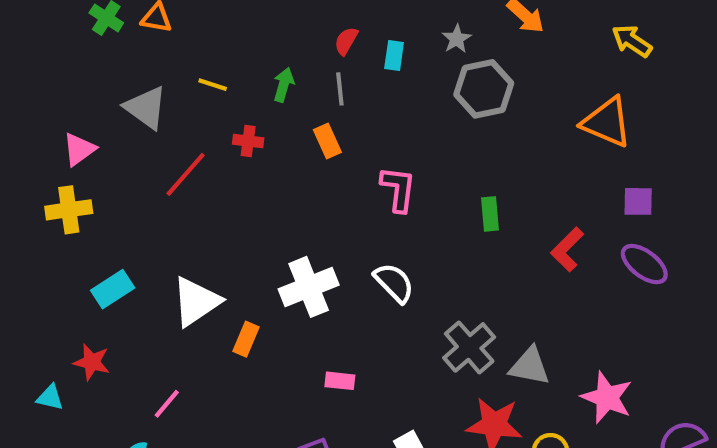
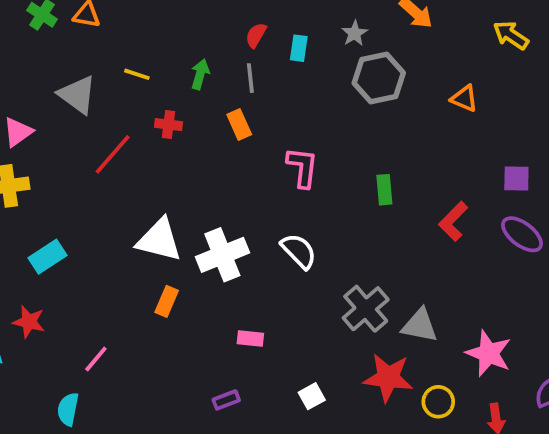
orange triangle: (607, 122) -> (464, 98), moved, size x0.6
white triangle: (196, 302) -> (159, 240), moved, turned 48

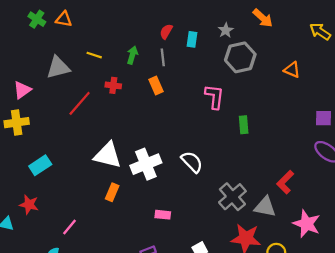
gray triangle: (77, 95) -> (58, 67), turned -50
pink L-shape: (302, 167) -> (214, 97), moved
red L-shape: (453, 221) -> (285, 182), moved

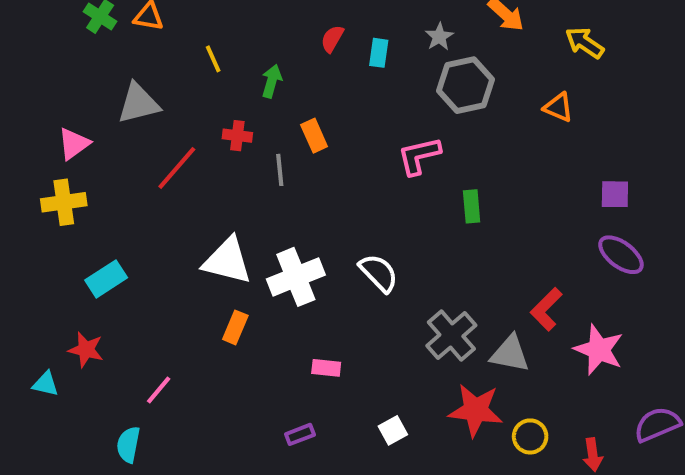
yellow arrow: (320, 31) -> (585, 43), moved
yellow line: (94, 55) -> (213, 59), moved, turned 48
gray line: (163, 57) -> (280, 170), moved
pink L-shape: (214, 97) -> (419, 156), turned -110
pink star: (307, 224) -> (599, 350), moved

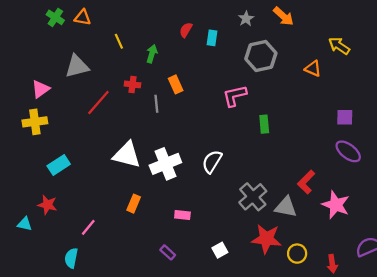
gray star: (439, 37) -> (246, 19), moved
yellow arrow: (585, 43) -> (339, 46), moved
white semicircle: (379, 273) -> (212, 162), turned -105
orange rectangle: (235, 327) -> (134, 204), moved
purple rectangle: (300, 434) -> (168, 252), turned 63

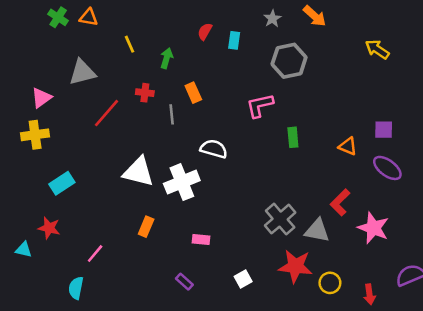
orange triangle: (313, 69) -> (348, 146), moved
white semicircle: (212, 162) -> (214, 149), moved, turned 75

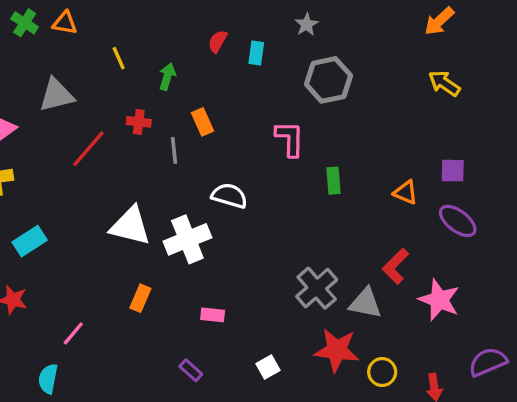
orange arrow: (315, 16) -> (439, 21), moved, turned 95
yellow arrow: (377, 49) -> (444, 83), moved
pink L-shape: (260, 105) -> (290, 139), turned 104

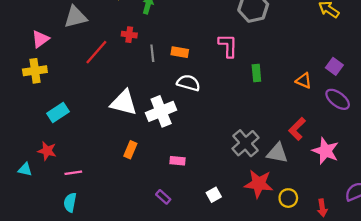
orange rectangle: (203, 122) -> (180, 52), moved, turned -56
purple square: (453, 171) -> (334, 66), turned 35
pink line: (73, 333) -> (73, 173), moved, turned 42

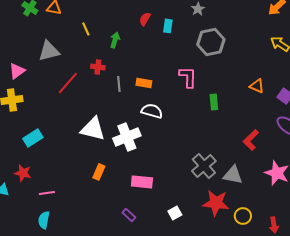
orange triangle: (304, 81) -> (257, 86), moved
red L-shape: (297, 129) -> (251, 140), moved
pink rectangle: (177, 161) -> (142, 182), size x1.5

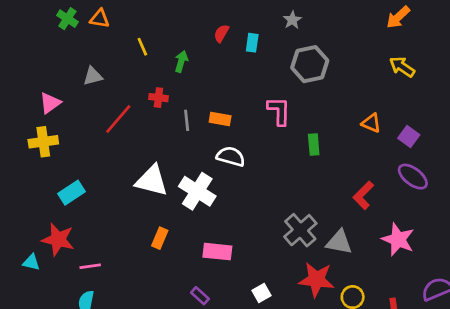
gray triangle: (49, 51) -> (93, 76), size x0.7
white cross: (127, 137) -> (197, 191), turned -36
red star: (23, 173) -> (58, 239), size x1.4

